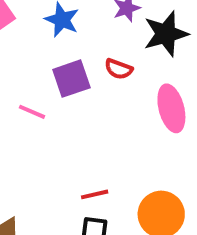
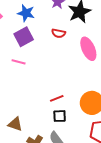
purple square: (71, 79) -> (24, 37), moved

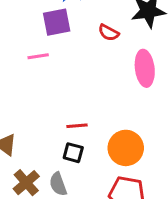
pink line: (19, 62) -> (38, 56), turned -40

